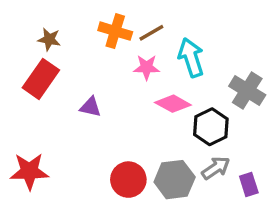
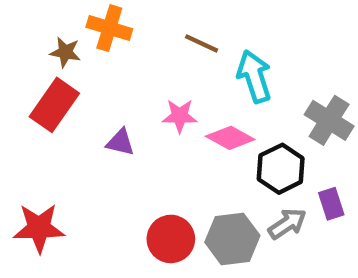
orange cross: (115, 31) -> (109, 28), moved
brown line: (151, 33) -> (202, 43), turned 55
pink star: (147, 67) -> (180, 116), moved
purple rectangle: (249, 185) -> (331, 204), moved

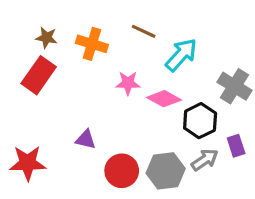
orange cross: (109, 28) -> (92, 44), moved
cyan arrow: (254, 76) -> (181, 55), turned 60
purple triangle: (120, 142) -> (86, 139), moved

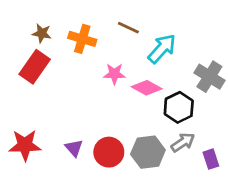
purple triangle: (86, 139) -> (74, 148), moved, turned 36
purple rectangle: (236, 146) -> (211, 159), moved

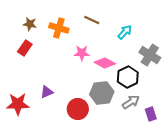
cyan arrow: (162, 49) -> (125, 32), moved, size x0.7
red rectangle: (35, 67) -> (25, 48), size x0.7
purple triangle: (74, 148) -> (47, 92), moved, turned 48
gray hexagon: (148, 152) -> (102, 93), moved

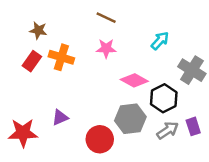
brown line: (92, 20) -> (106, 18), moved
orange cross: (59, 28) -> (61, 57), moved
pink star: (82, 53) -> (106, 48), moved
purple rectangle: (151, 114) -> (193, 126), moved

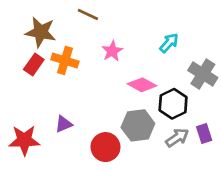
brown line: (106, 18) -> (88, 14), moved
brown star: (38, 30) -> (41, 32), size x1.6
pink star: (106, 48) -> (112, 51), turned -30

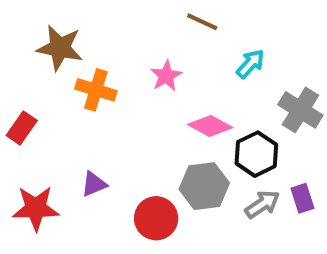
brown line: (88, 14) -> (202, 22), moved
red rectangle: (34, 65) -> (22, 128), moved

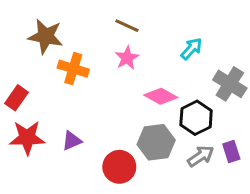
brown line: (202, 22) -> (127, 26), moved
red star: (36, 208) -> (27, 138), moved

